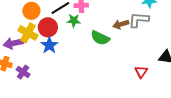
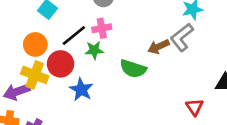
gray L-shape: (139, 20) -> (182, 37), turned -35
blue star: (49, 45) -> (81, 90), moved

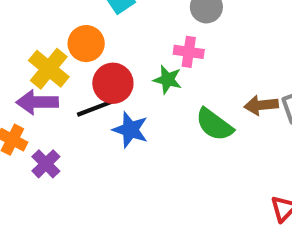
black line: (74, 35) -> (97, 108), moved
yellow cross: (35, 75) -> (49, 69), moved
blue star: (81, 90) -> (130, 130), turned -30

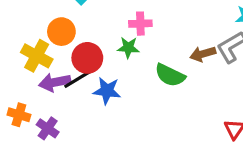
purple arrow: (37, 102) -> (55, 82), moved

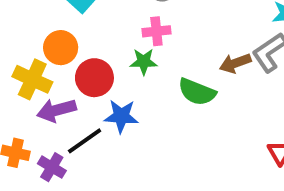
black line: (78, 79) -> (85, 141), moved

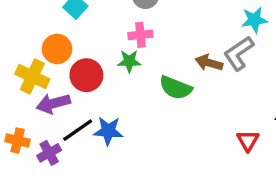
brown arrow: (235, 63) -> (209, 63), turned 36
blue star: (121, 116) -> (108, 131), moved
purple cross: (52, 167) -> (49, 153), turned 30

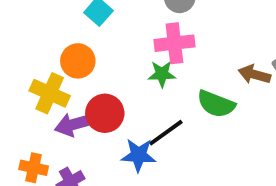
pink cross: (140, 35) -> (174, 43), size x1.4
red circle: (86, 75) -> (105, 113), moved
black line: (78, 130) -> (166, 133), moved

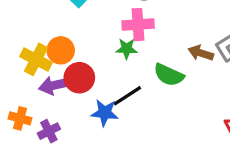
orange circle: (78, 61) -> (61, 50), moved

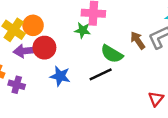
brown arrow: (201, 53) -> (138, 40), turned 30
black line: (127, 96) -> (101, 74), moved
purple cross: (49, 131) -> (17, 85), turned 35

